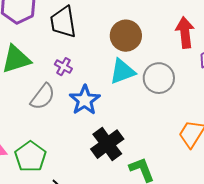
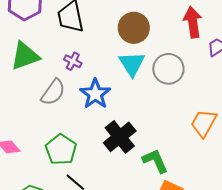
cyan triangle: (122, 71) -> (132, 64), turned -40
green pentagon: (30, 157) -> (61, 150), moved

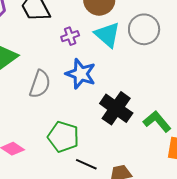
purple cross: (73, 61) -> (70, 36), moved, turned -30

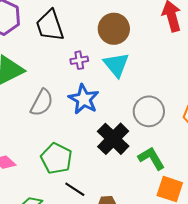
gray circle: (144, 29) -> (149, 111), moved

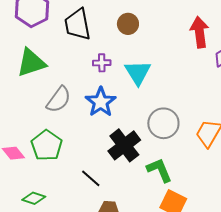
brown circle: (114, 29) -> (128, 24), moved, size x0.7
green pentagon: (56, 158) -> (47, 145), moved
black line: (75, 189) -> (91, 178), moved

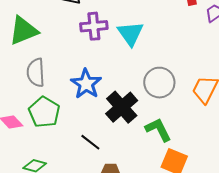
purple cross: (102, 63) -> (94, 26), size x1.5
gray semicircle: (59, 100) -> (36, 73), moved, turned 144
blue star: (101, 102) -> (86, 84), moved

